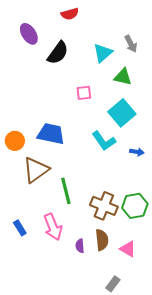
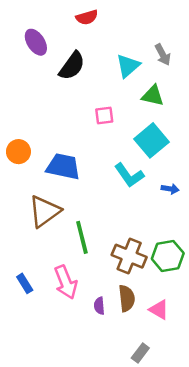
orange circle: (15, 141) -> (18, 152), moved

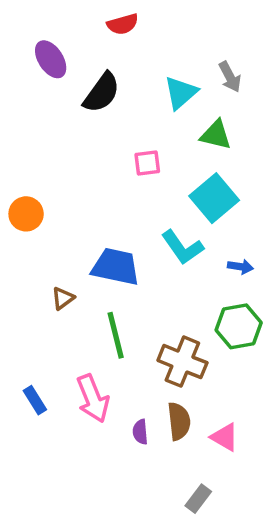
blue trapezoid: (63, 167) -> (116, 267), moved
brown triangle: (45, 211) -> (63, 298), size x0.5
green hexagon: (168, 256) -> (239, 326), moved

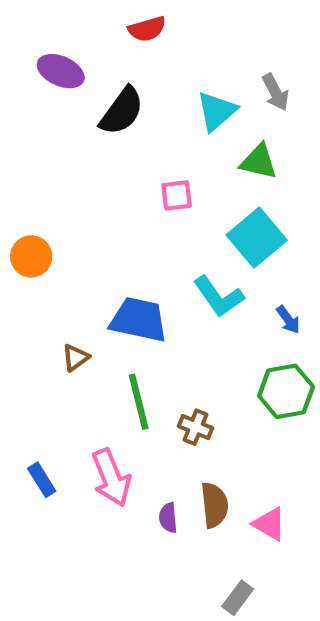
purple ellipse: (51, 59) -> (61, 71), turned -33
blue arrow: (240, 267) -> (288, 320), turned 45
brown cross: (182, 362) -> (195, 427), moved, size x0.6

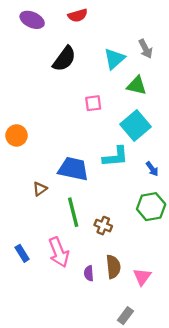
purple ellipse: (61, 71) -> (32, 20), moved
cyan L-shape: (219, 296) -> (115, 157), turned -60
pink triangle: (269, 524) -> (142, 277), turned 36

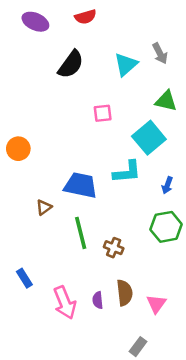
green triangle: (137, 85) -> (166, 101), moved
blue arrow: (152, 169) -> (167, 185), turned 56
pink arrow: (59, 252) -> (65, 303), moved

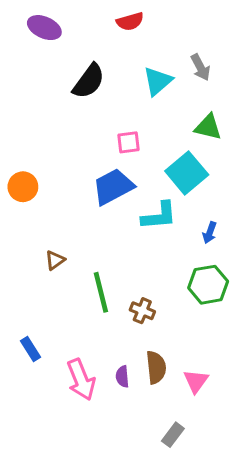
red semicircle: (85, 17) -> (130, 21), moved
blue trapezoid: (81, 185) -> (113, 187), moved, turned -40

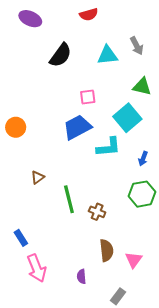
cyan triangle: (158, 81) -> (108, 55), turned 35
purple semicircle: (122, 377) -> (81, 277), moved
pink arrow: (81, 380) -> (37, 268), moved

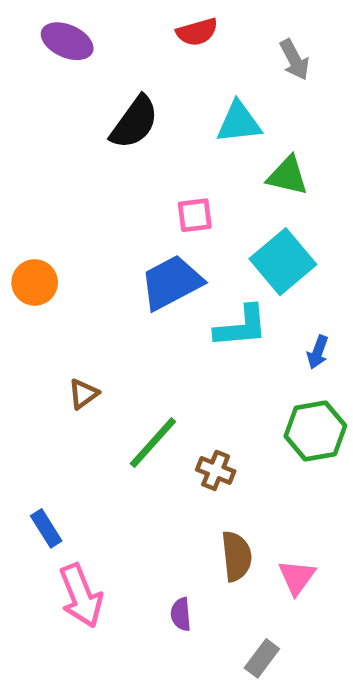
gray arrow: (137, 46) -> (294, 60), moved
green triangle: (142, 87) -> (288, 176), moved
green line: (69, 199) -> (153, 443), turned 56

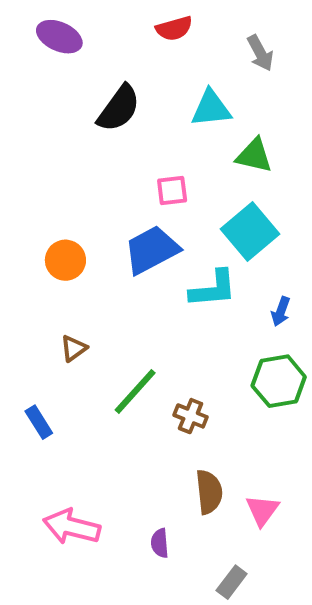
orange circle: (35, 282) -> (65, 260), moved
blue rectangle: (46, 528) -> (39, 422), moved
pink arrow: (81, 596) -> (72, 527), turned 126

